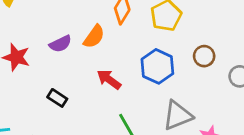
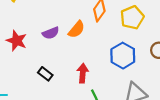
red arrow: (109, 79) -> (83, 73), moved, turned 54

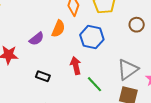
blue hexagon: (123, 56) -> (92, 37), moved

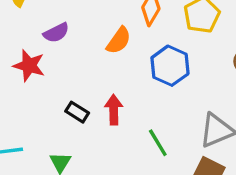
purple semicircle: (37, 39) -> (56, 33), moved
red arrow: (76, 66) -> (114, 110), moved

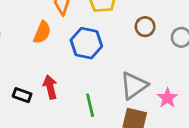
green line: (158, 143) -> (90, 105), turned 30

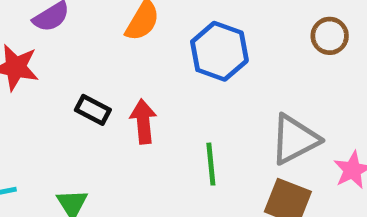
black rectangle: (22, 95) -> (93, 110), moved

